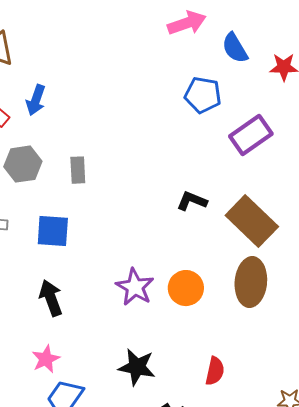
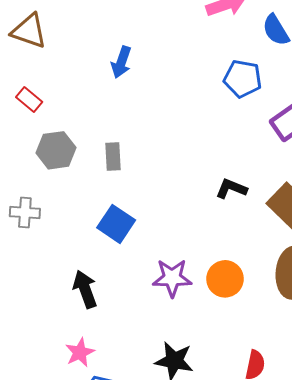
blue arrow: (36, 100) -> (121, 62), moved
blue square: (53, 231) -> (116, 224), moved, turned 30
purple star: (135, 287) -> (172, 278), turned -30

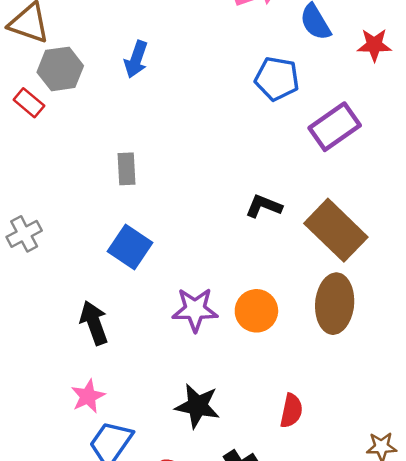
gray hexagon: (56, 150) -> (60, 69), moved
gray cross: (25, 213) -> (24, 234), turned -32

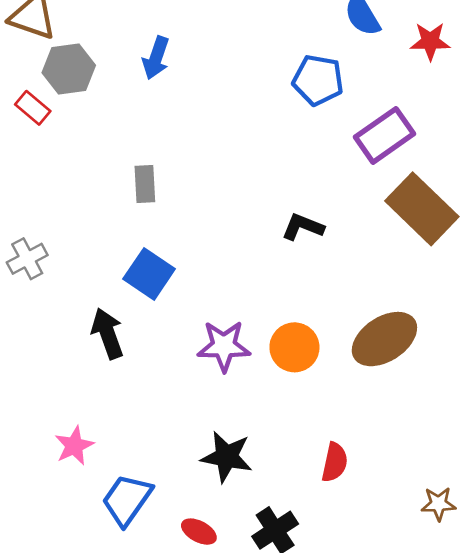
brown rectangle: (336, 230) -> (422, 209), moved
brown ellipse: (335, 304) -> (384, 339), turned 52
black arrow: (94, 323) -> (108, 333), moved
pink star: (88, 396) -> (74, 446), moved

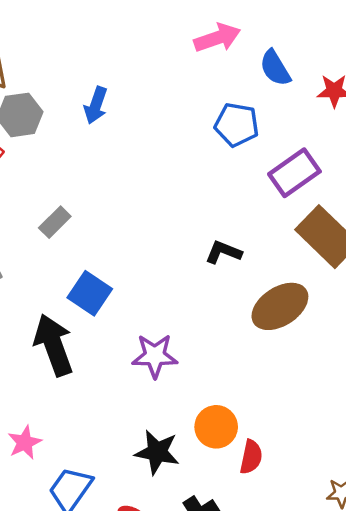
gray rectangle: (145, 184) -> (55, 222), moved, turned 48
black arrow: (108, 333) -> (54, 345), size x1.4
brown ellipse: (384, 339) -> (280, 306), moved
orange circle: (294, 347) -> (216, 427), moved

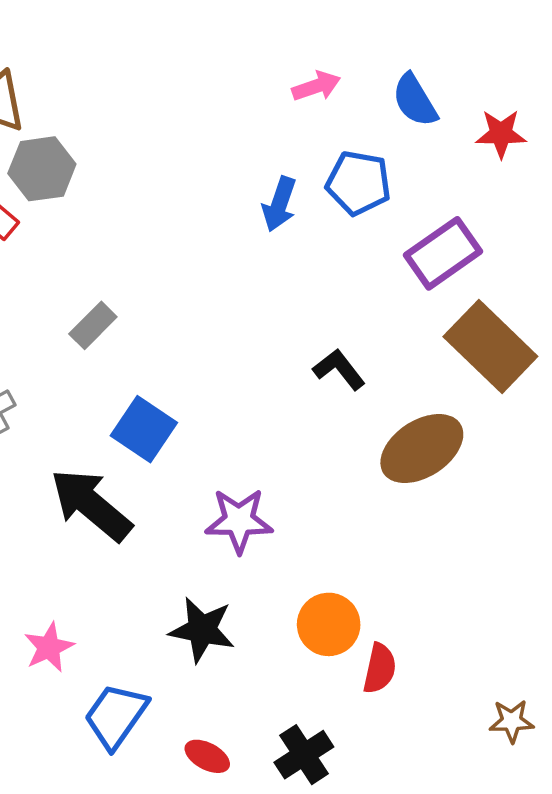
pink arrow: (217, 38) -> (316, 86), moved, size x0.7
blue arrow: (96, 105) -> (279, 204), moved
black L-shape: (223, 252) -> (339, 369), turned 30
black arrow: (54, 345) -> (91, 505), turned -30
black star: (157, 452) -> (202, 630), moved

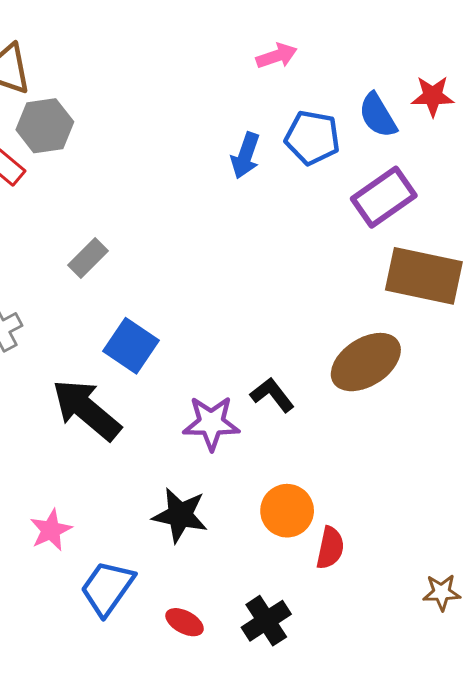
blue semicircle: (415, 100) -> (378, 115), moved
brown rectangle: (490, 347) -> (424, 276), turned -32
black L-shape: (339, 369) -> (272, 395), moved

